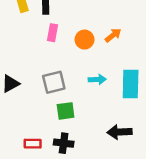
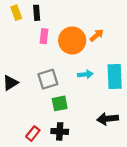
orange circle: (85, 40) -> (72, 40), size x1.6
red rectangle: (33, 144) -> (33, 134), turned -48

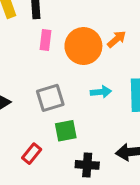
black cross: (60, 131) -> (87, 165), moved
red rectangle: (33, 134) -> (32, 154), moved

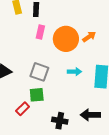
gray square: (50, 98) -> (39, 72), turned 30
green square: (66, 131) -> (37, 95), moved

